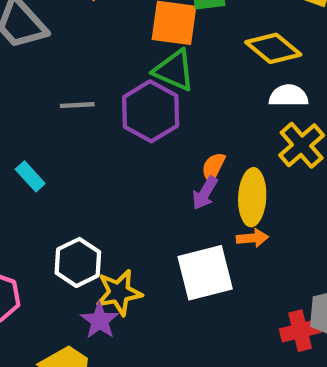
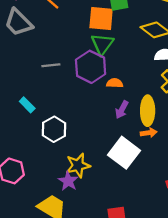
green triangle: (174, 70) -> (102, 44), turned 45
orange semicircle: (213, 167) -> (115, 83), moved, turned 70
white hexagon: (78, 262) -> (54, 129), moved
white square: (205, 273) -> (124, 153), turned -36

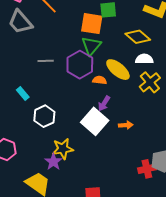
yellow ellipse: (148, 111) -> (118, 70), moved, turned -55
white square: (124, 153) -> (95, 121), moved

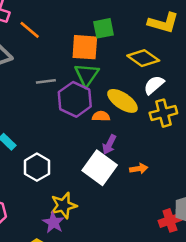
white semicircle: (144, 59) -> (154, 85), turned -36
gray line: (46, 61) -> (46, 81), moved
yellow cross: (150, 82) -> (163, 113), turned 30

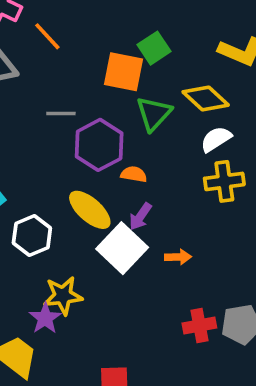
green square: (103, 28) -> (154, 48), turned -30
green triangle: (87, 75) -> (154, 114), moved
yellow ellipse: (122, 101) -> (90, 210), moved
red cross: (170, 220) -> (199, 326), moved

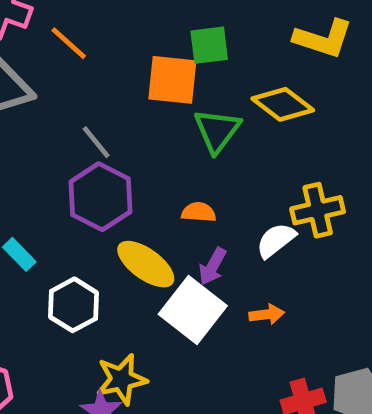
green square: (154, 48) -> (209, 45), turned 32
gray line: (61, 114) -> (96, 142), turned 56
white semicircle: (216, 139) -> (276, 240), moved
purple hexagon: (99, 145) -> (100, 197), moved

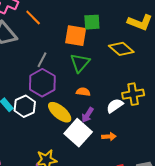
green triangle: (217, 131) -> (80, 63), moved
gray line: (96, 142) -> (42, 60), turned 63
white hexagon: (74, 305) -> (25, 106), moved

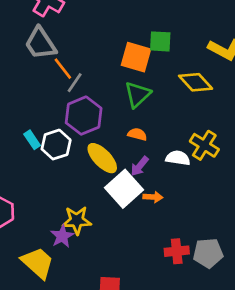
orange line: (33, 17) -> (63, 69), moved
gray line: (42, 60) -> (75, 83), moved
yellow cross: (133, 94) -> (204, 145), turned 35
white semicircle: (115, 106) -> (178, 158), turned 36
orange arrow: (109, 137) -> (153, 197), moved

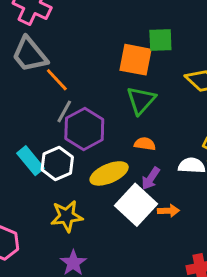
gray line: (75, 83) -> (64, 111), moved
cyan rectangle: (32, 140) -> (30, 161), size x1.4
yellow ellipse: (102, 158) -> (109, 173), turned -64
yellow star: (77, 220) -> (67, 216), moved

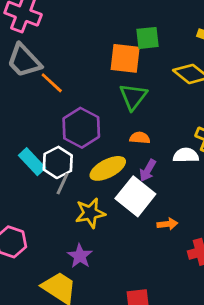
gray line: (64, 111) -> (62, 184), moved
orange arrow: (168, 211) -> (167, 224), moved
yellow star: (67, 216) -> (90, 213), moved

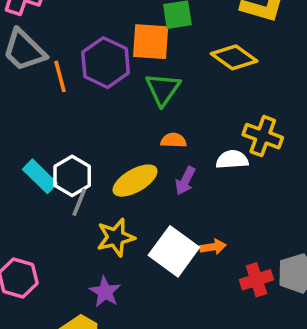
orange line: (52, 83) -> (60, 76), turned 35
purple hexagon: (81, 128) -> (106, 63), moved
white square: (135, 196) -> (174, 251), moved

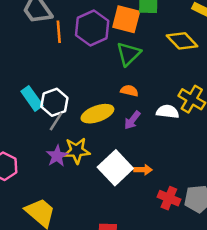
red cross: (256, 280) -> (169, 198), turned 30
purple star: (105, 292) -> (57, 156), moved

